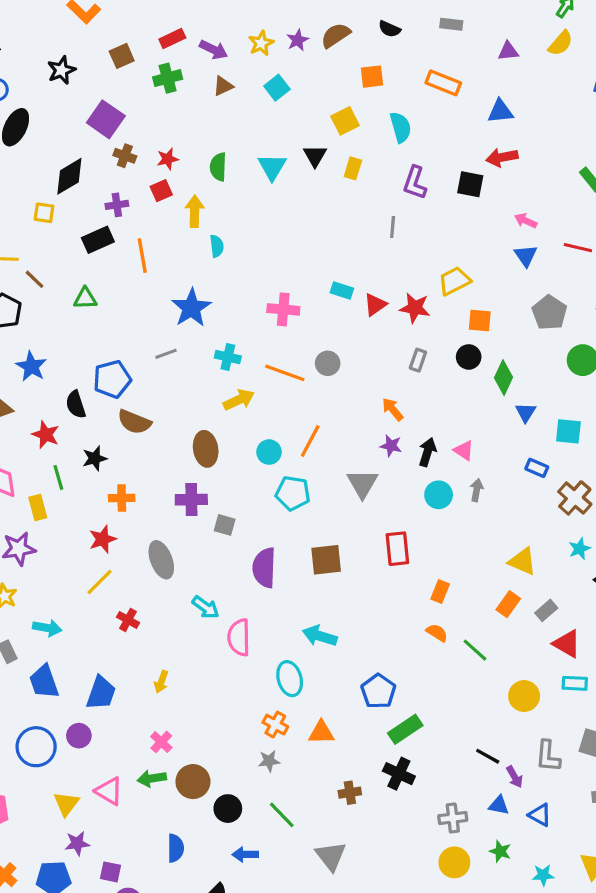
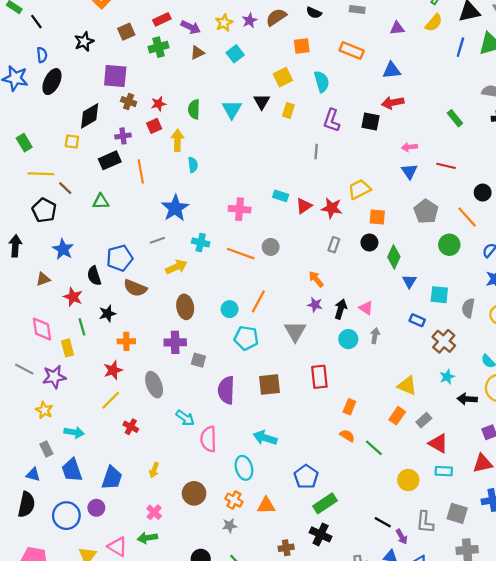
purple square: (106, 119) -> (115, 76), turned -30
pink arrow: (526, 221) -> (409, 147), turned -32
yellow arrow: (239, 400) -> (176, 267), moved
brown circle: (193, 782) -> (194, 493), moved

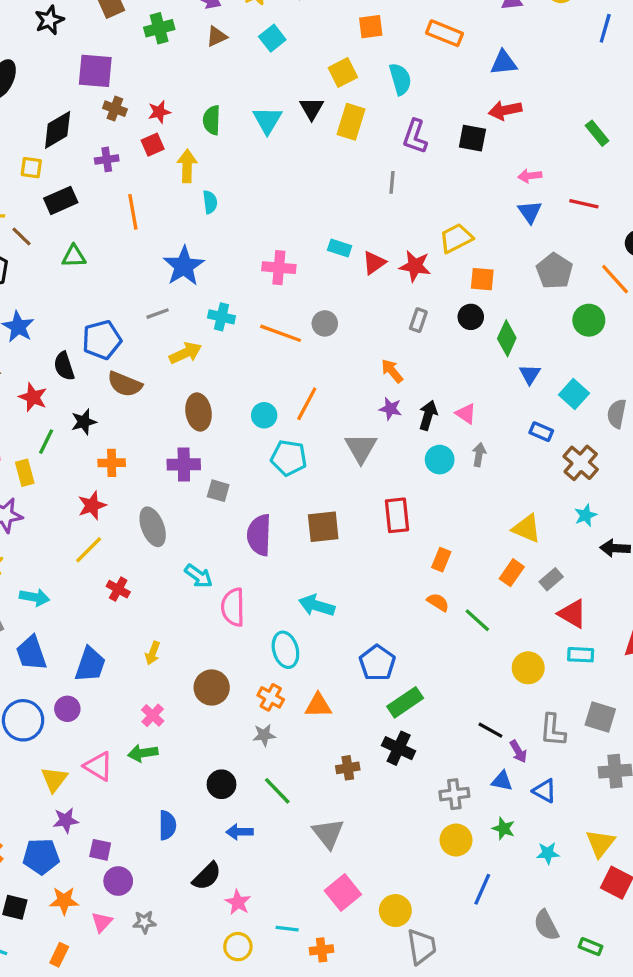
yellow rectangle: (288, 110) -> (351, 122), size x1.5
black rectangle: (110, 160) -> (61, 200), moved
cyan square: (439, 295) -> (574, 394), turned 36
green line: (82, 327) -> (46, 442), turned 42

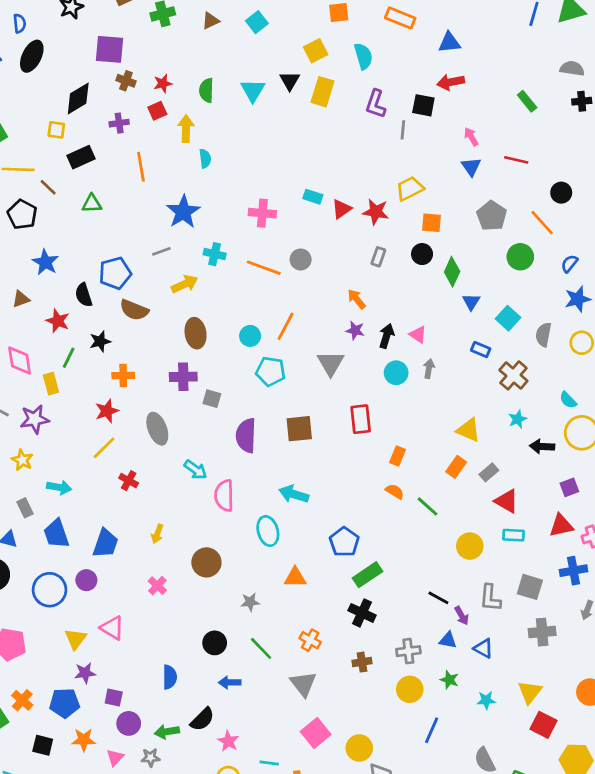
pink arrow: (530, 176) -> (471, 137), turned 66
gray line: (392, 182) -> (403, 130), moved
orange cross: (271, 697) -> (310, 640), moved
green arrow: (143, 753) -> (167, 732), moved
brown cross: (348, 768) -> (362, 662), moved

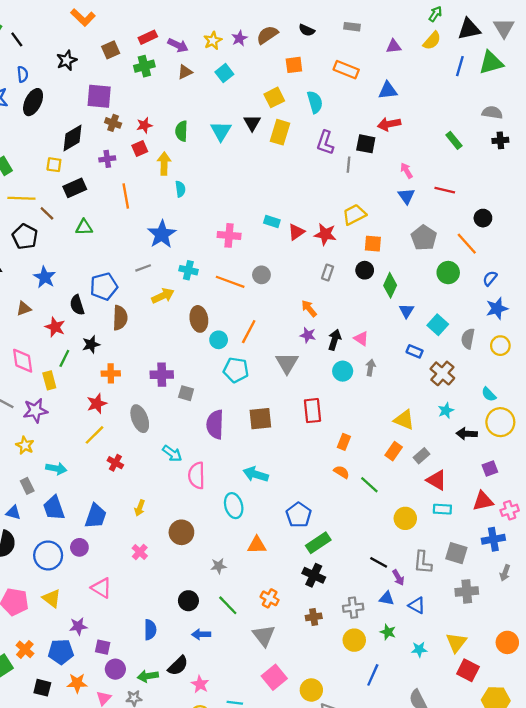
brown semicircle: (134, 310) -> (120, 318), turned -110
brown ellipse: (196, 333) -> (199, 319), moved
yellow triangle: (75, 639) -> (52, 598), moved, turned -30

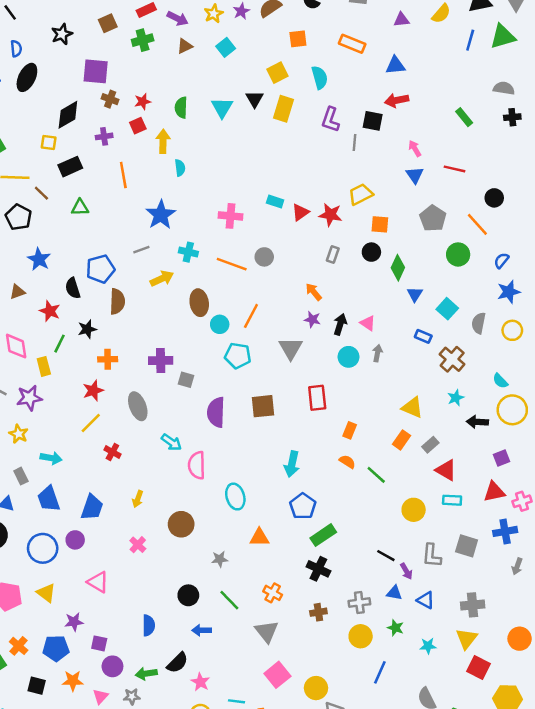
cyan arrow: (256, 474) -> (292, 464), moved, turned -95
gray cross: (467, 591) -> (473, 605), moved

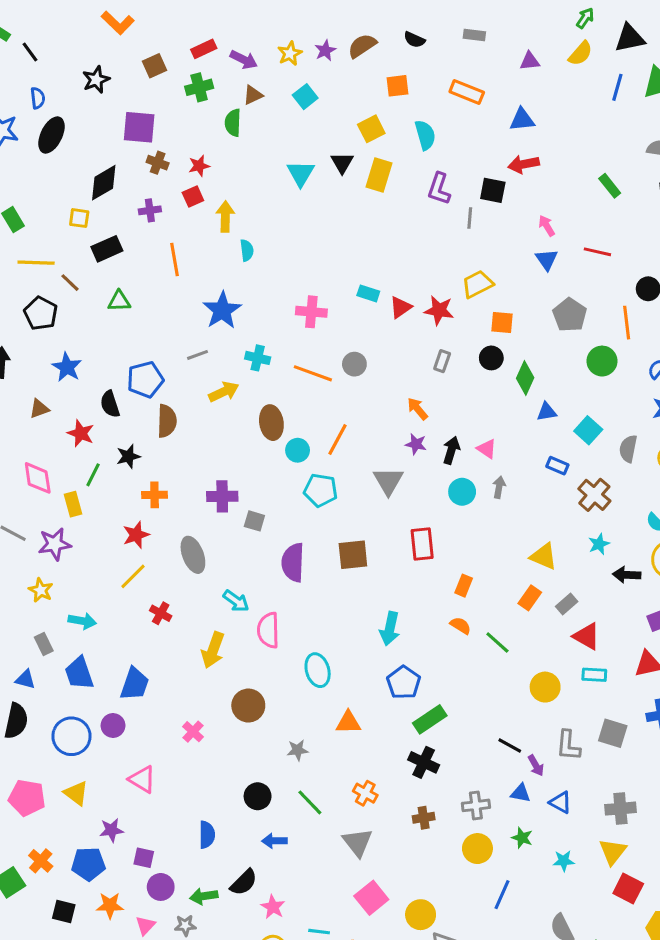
green semicircle: (181, 108) -> (233, 123), moved
orange line: (477, 224) -> (627, 323), turned 35
blue triangle: (415, 294) -> (547, 412), turned 49
yellow arrow: (138, 499) -> (213, 650), moved, size x1.6

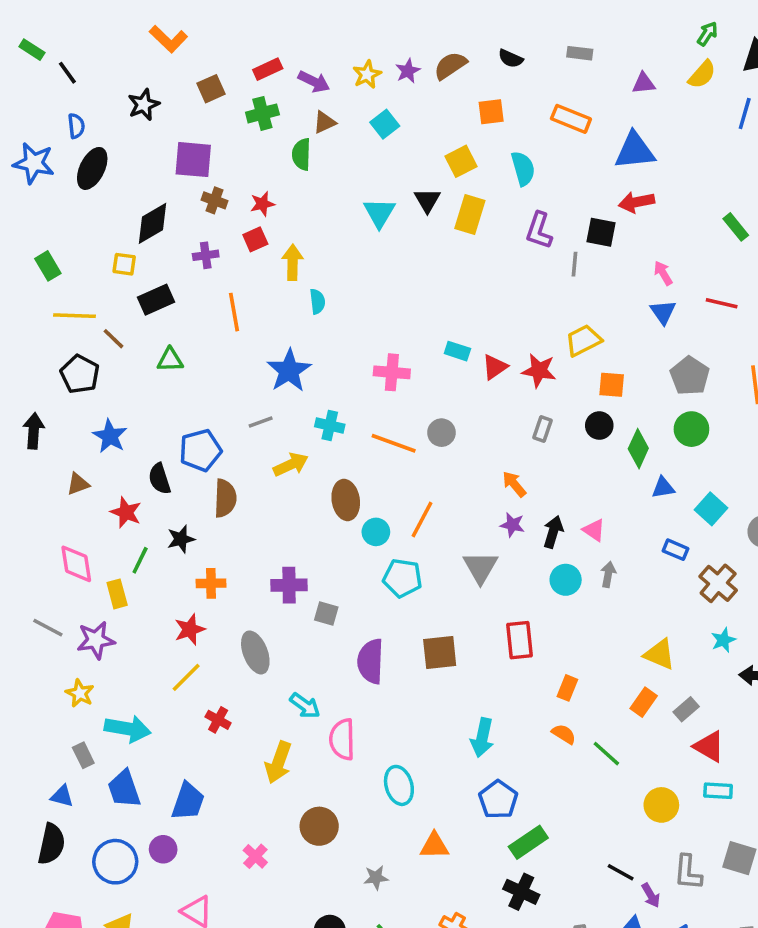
blue triangle: (522, 120) -> (635, 151), size x1.4
green circle: (602, 361) -> (691, 429), moved
cyan arrow: (82, 621) -> (128, 729), size x1.4

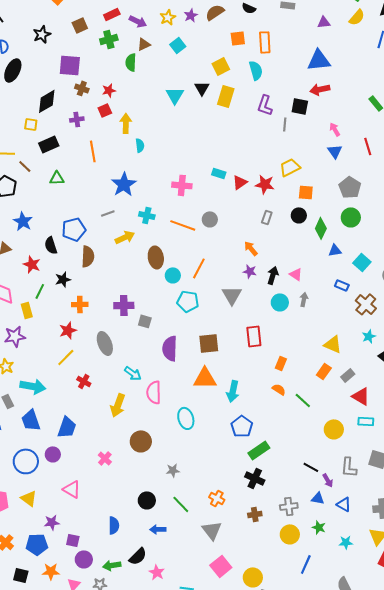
orange rectangle: (571, 119) -> (265, 42), moved, turned 65
red line: (722, 303) -> (368, 146), turned 60
orange triangle: (434, 846) -> (205, 378), moved, size x1.4

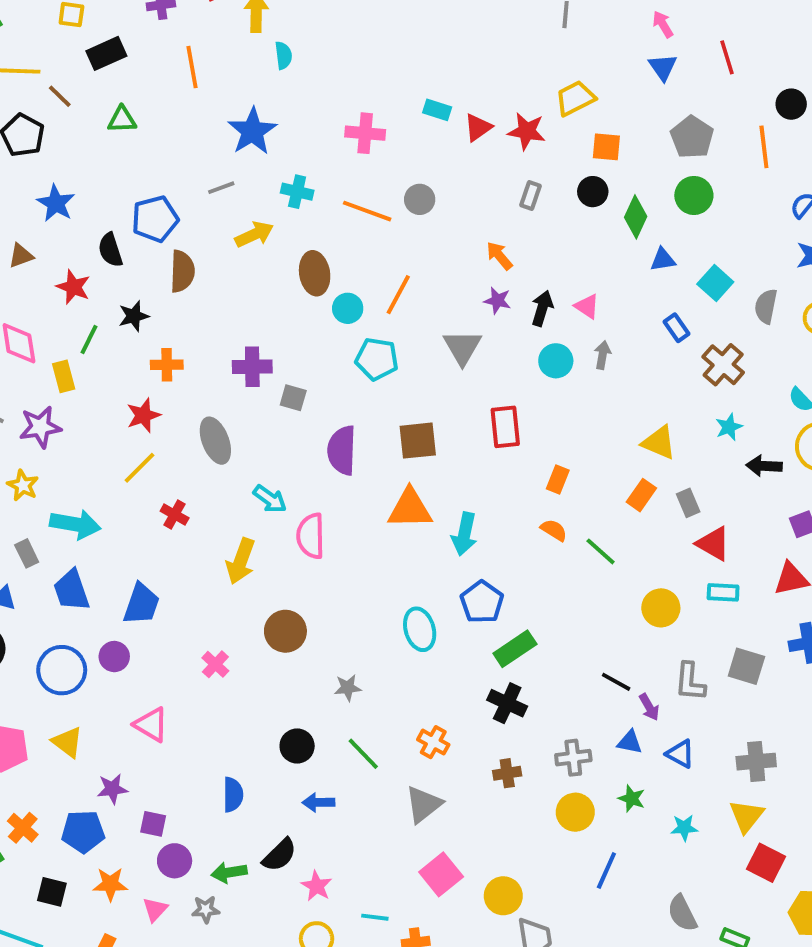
blue rectangle: (342, 285) -> (676, 328), turned 32
gray rectangle: (348, 375) -> (688, 503), turned -72
cyan ellipse: (186, 418) -> (420, 629), moved
gray triangle: (212, 530) -> (424, 804), turned 30

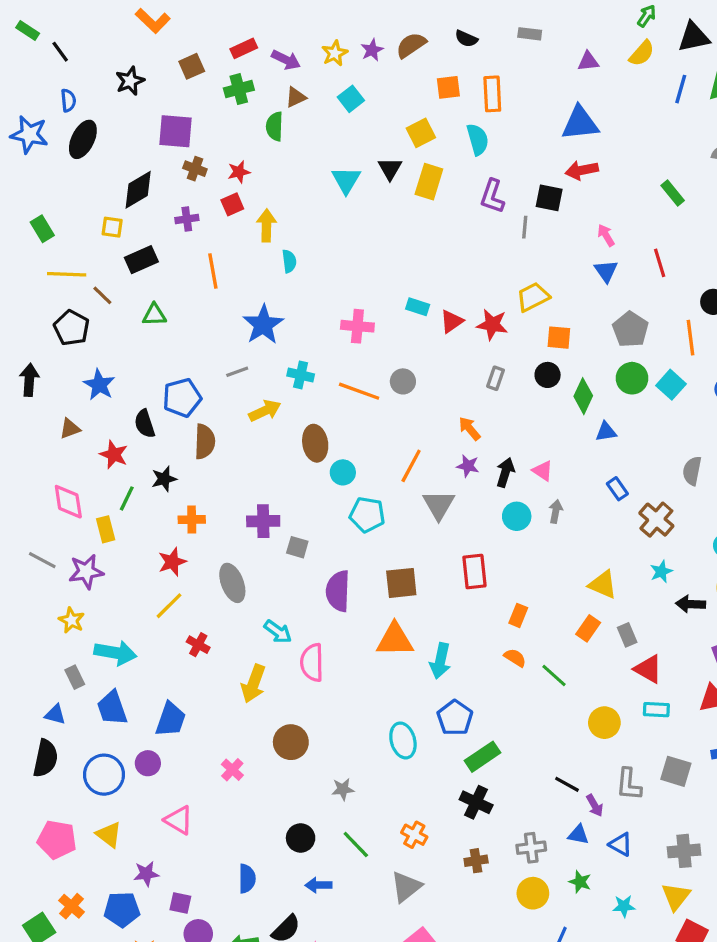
cyan square: (715, 283) -> (671, 385), moved
orange line: (398, 295) -> (411, 466), moved

